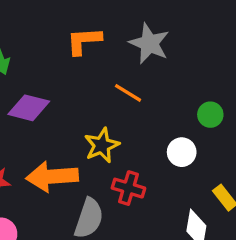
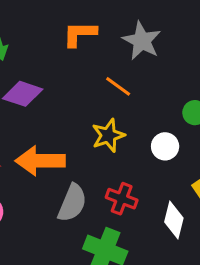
yellow star: (102, 145) -> (108, 135), moved
red cross: (128, 188) -> (122, 199), moved

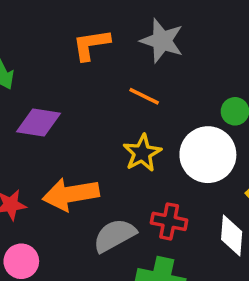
white circle: (165, 146) -> (208, 155), size x1.8
gray semicircle: (72, 203) -> (115, 235), turned -132

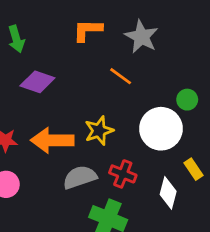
yellow star: (142, 153) -> (99, 131), moved

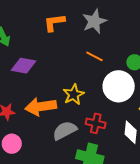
gray star: (141, 37) -> (94, 21), turned 30
orange line: (121, 76) -> (94, 56), moved

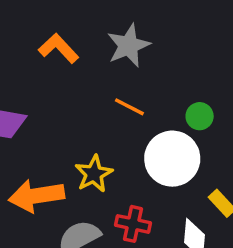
orange L-shape: (54, 23) -> (59, 48), turned 55

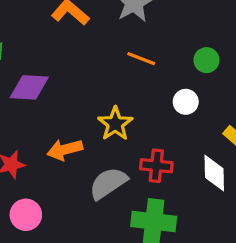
white circle: (172, 159) -> (186, 102), size x0.5
orange arrow: (36, 196) -> (65, 150), size x0.7

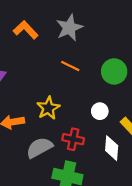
green circle: (206, 60) -> (114, 71), size x1.5
white circle: (186, 102) -> (100, 111), moved

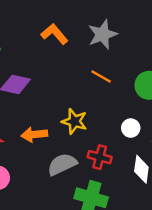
yellow star: (48, 108) -> (74, 121), turned -30

